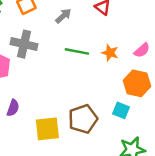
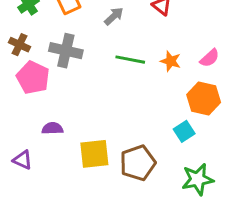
purple semicircle: (13, 108) -> (52, 128), turned -112
cyan square: (121, 110) -> (184, 131), turned 35
brown pentagon: (83, 119) -> (138, 163), moved

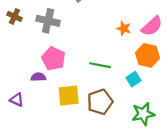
pink semicircle: (210, 58) -> (152, 26), size x1.5
green line: (130, 60) -> (100, 65), moved
pink pentagon: (33, 78) -> (53, 59), moved

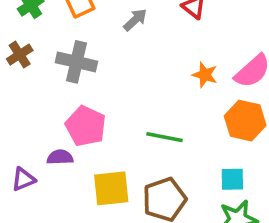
brown cross: (15, 16) -> (20, 55), turned 32
cyan square: (133, 79) -> (232, 179), moved, turned 32
purple triangle: (17, 100) -> (23, 179), moved, turned -48

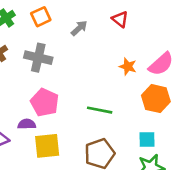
yellow square: (111, 188) -> (47, 146), moved

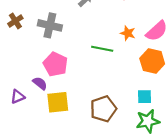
green line: (100, 110) -> (102, 49), moved
purple semicircle: (27, 124) -> (40, 83), turned 40

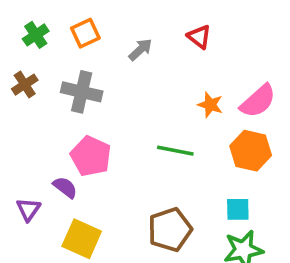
green line: (102, 49) -> (175, 151), moved
purple triangle: (18, 97) -> (28, 209), turned -32
yellow square: (58, 102) -> (82, 239), moved, turned 30

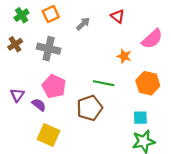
pink semicircle: (258, 101) -> (152, 39), moved
purple triangle: (28, 209) -> (17, 95), moved
brown pentagon: (170, 230) -> (90, 108), moved

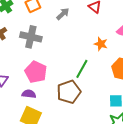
green line: (104, 83) -> (82, 69), turned -72
purple semicircle: (39, 105) -> (29, 94), moved, turned -32

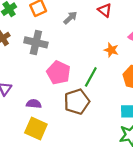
pink pentagon: (36, 72) -> (59, 73), moved

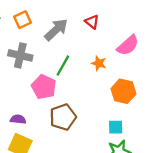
gray arrow: (70, 18) -> (56, 30), size x1.6
green line: (91, 77) -> (63, 66), moved

